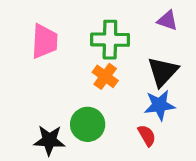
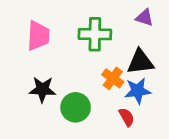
black triangle: (163, 72) -> (140, 62), turned 40
orange cross: (105, 76) -> (113, 78), moved
black star: (49, 140) -> (42, 89), moved

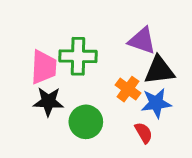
purple triangle: (145, 18) -> (142, 41), moved, size x1.4
green cross: (95, 34) -> (78, 56), moved
pink trapezoid: (38, 36) -> (44, 67), moved

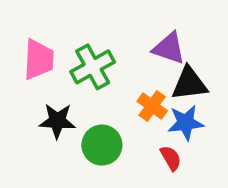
green cross: (78, 56) -> (93, 67), turned -30
pink trapezoid: (44, 67) -> (39, 59), moved

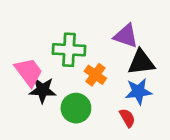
pink trapezoid: (39, 59) -> (29, 72), moved, turned -40
green cross: (93, 67) -> (69, 50), turned 32
orange cross: (152, 106) -> (95, 75), moved

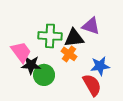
black triangle: (141, 62) -> (74, 38), moved
green circle: (76, 108) -> (44, 75), moved
red semicircle: (127, 118) -> (92, 85), size x1.6

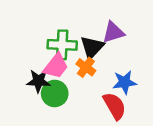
purple triangle: (91, 26) -> (113, 32), turned -36
black triangle: (74, 38) -> (92, 47), turned -40
pink trapezoid: (21, 52) -> (56, 66), moved, turned 75

